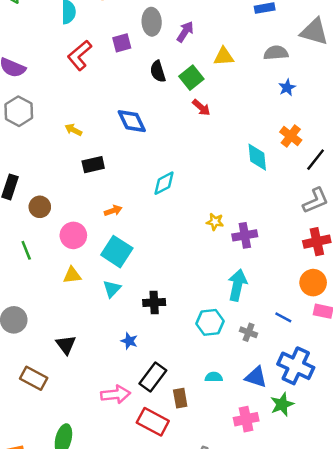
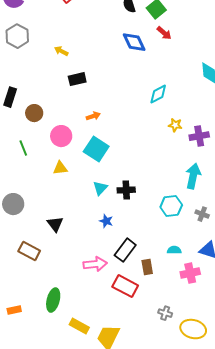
blue diamond: (132, 121) -> (134, 42), moved
cyan diamond: (164, 183) -> (158, 94), moved
cyan triangle: (112, 289) -> (100, 188), moved
pink cross: (246, 419) -> (190, 273), moved

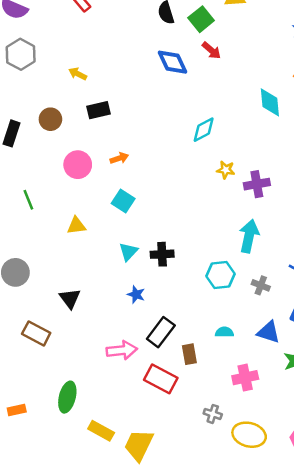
brown circle: (34, 113) -> (50, 119), moved
pink circle: (61, 136) -> (78, 165), moved
cyan square: (96, 149) -> (123, 201), size x0.7
pink cross: (190, 273) -> (245, 378), moved

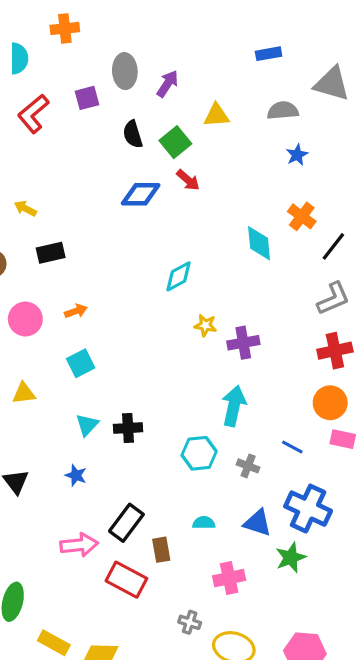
blue diamond: (172, 62) -> (141, 194), turned -64
cyan square: (123, 201) -> (81, 363), turned 30
blue star: (136, 294) -> (76, 475), moved

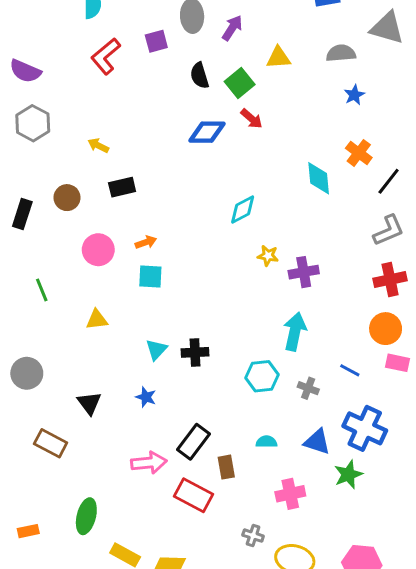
cyan square: (81, 363) -> (150, 277), moved, turned 30

